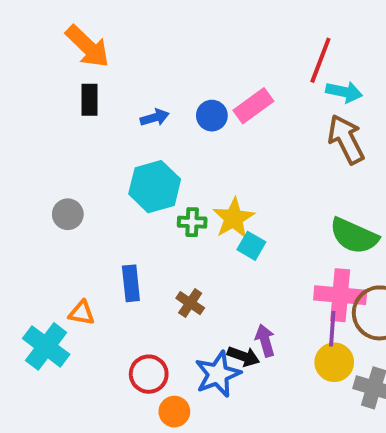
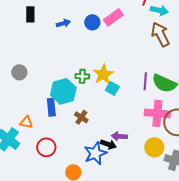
cyan hexagon: (155, 187) -> (63, 91), moved
purple line: (332, 329) -> (145, 81), moved
purple arrow: (265, 341) -> (119, 136), turned -70
red circle: (149, 374) -> (46, 147), moved

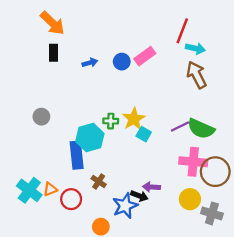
purple line: (145, 81) -> (180, 127), turned 60
blue rectangle: (51, 107) -> (77, 155), size x1.4
brown cross: (81, 117) -> (99, 182), moved
orange triangle: (26, 122) -> (50, 189), moved, turned -32

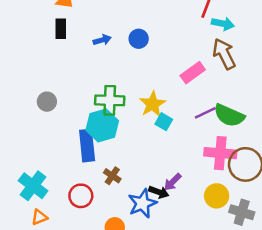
pink rectangle: (145, 56) -> (193, 73), moved
green cross: (111, 121) -> (110, 100), moved, size x1.6
purple arrow: (151, 187) -> (173, 182), turned -49
orange triangle: (50, 189) -> (39, 217), moved

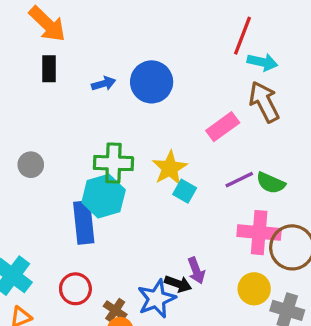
blue circle: (139, 39) -> (152, 82), size x1.6
green semicircle: (229, 115) -> (271, 183), size x0.7
brown cross: (112, 176) -> (115, 310), moved
purple arrow: (173, 182) -> (196, 271), turned -66

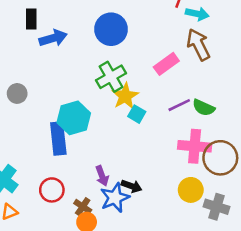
blue arrow: (104, 84) -> (53, 38), moved, size x1.5
green cross: (113, 163) -> (111, 77), moved, turned -32
purple arrow: (196, 271) -> (102, 176), moved

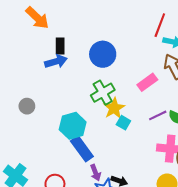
black rectangle: (31, 19) -> (60, 46), moved
blue rectangle: (58, 139) -> (82, 149), moved, turned -30

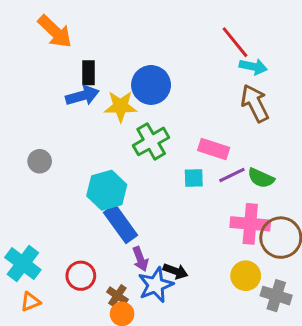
red line: (160, 25) -> (235, 42), turned -60
pink rectangle: (147, 82) -> (214, 149), moved, turned 54
yellow star: (114, 108) -> (121, 106), moved, turned 30
cyan square: (123, 123) -> (194, 178), moved, turned -32

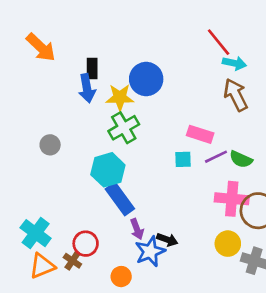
orange arrow: (55, 32) -> (41, 47), moved
blue arrow: (82, 96) -> (87, 88), turned 96
green cross: (151, 141) -> (124, 128), moved
brown cross: (117, 296) -> (72, 261), moved
orange triangle: (30, 302) -> (42, 266), size x1.5

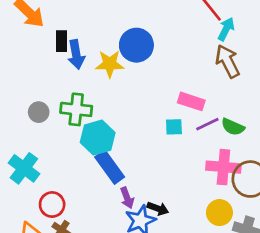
cyan arrow: (234, 63) -> (226, 29), turned -75
black rectangle: (92, 68) -> (61, 41), moved
green cross: (124, 128) -> (76, 109), moved, turned 36
cyan cross: (36, 233) -> (24, 168), moved
red circle: (86, 244) -> (52, 205), moved

